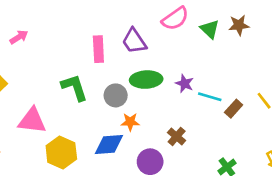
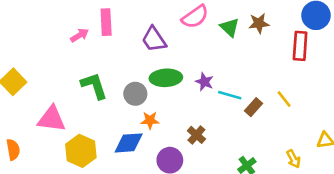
pink arrow: (19, 37) -> (80, 35), moved
pink rectangle: (98, 49) -> (106, 22), moved

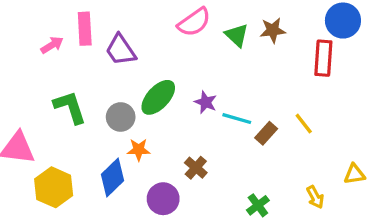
purple trapezoid: (154, 39) -> (121, 50), moved
green ellipse: (166, 78) -> (158, 97), turned -44
blue diamond: (129, 143) -> (112, 177), turned -40

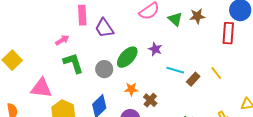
pink arrow: (52, 45) -> (62, 40), moved
purple star: (206, 102) -> (155, 49), moved
orange star: (139, 150) -> (131, 89), moved

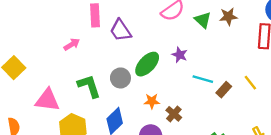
green L-shape: (73, 63) -> (89, 86), moved

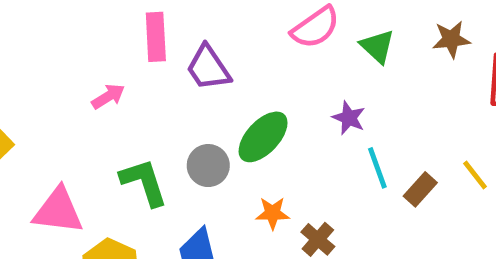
brown star: (228, 16) -> (451, 39), moved
purple star: (180, 55) -> (349, 118), moved
cyan line: (203, 79) -> (377, 168), turned 54

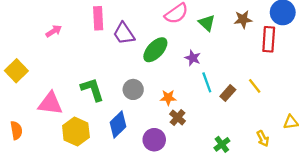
pink arrow: (108, 96) -> (54, 31), moved
green ellipse: (263, 137) -> (155, 50), moved
gray circle: (208, 166) -> (133, 89), moved
orange star: (273, 213) -> (168, 98), moved

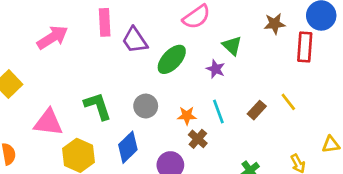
green triangle: (207, 23) -> (232, 46), moved
pink arrow: (54, 31) -> (52, 37), size x1.6
cyan line: (207, 82) -> (218, 111), moved

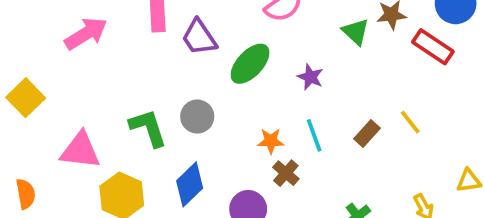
green triangle: (232, 46) -> (356, 32), moved
red rectangle: (305, 47) -> (433, 47), turned -60
gray circle: (146, 106) -> (197, 117), moved

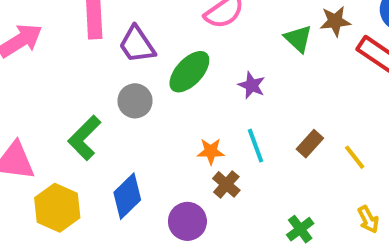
gray circle: (197, 117) -> (135, 101), moved
yellow line: (410, 122) -> (355, 157), moved
green L-shape: (148, 128) -> (84, 138), turned -117

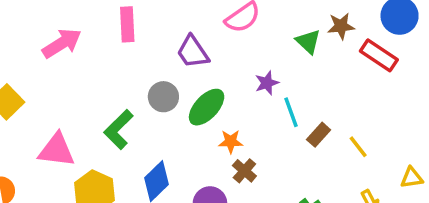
purple trapezoid: (137, 44) -> (193, 52), moved
green ellipse: (189, 72) -> (207, 107), moved
purple star: (252, 85) -> (267, 83), turned 30
cyan line: (255, 146) -> (291, 112), moved

